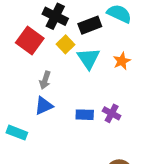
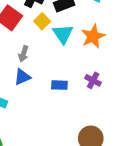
orange star: (122, 61) -> (93, 36), size x1.5
purple cross: (112, 113) -> (93, 80), moved

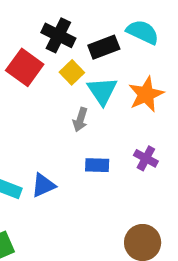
gray arrow: (24, 54) -> (80, 120), moved
blue triangle: (22, 77) -> (43, 185), moved

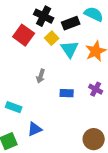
gray arrow: (80, 120) -> (41, 76), moved
blue triangle: (43, 185) -> (35, 129), moved

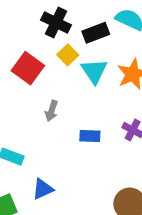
red square: (24, 35) -> (28, 68), moved

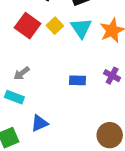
yellow square: (68, 55) -> (55, 26), moved
gray arrow: (52, 111) -> (22, 73), moved, turned 35

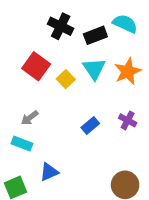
yellow square: (55, 26) -> (66, 79), moved
blue rectangle: (78, 80) -> (90, 126), turned -42

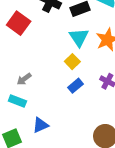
red square: (36, 66) -> (19, 23), moved
yellow square: (66, 79) -> (72, 62), moved

